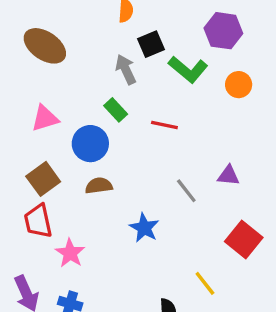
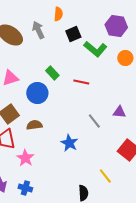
gray arrow: (126, 69) -> (38, 30), moved
brown semicircle: (99, 186) -> (34, 125), moved

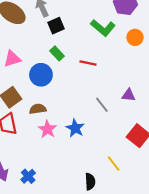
black square: (73, 34) -> (56, 26), moved
pink star: (25, 158) -> (47, 129), moved
blue cross: (25, 188) -> (28, 176), turned 32

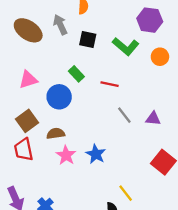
black square: (56, 26) -> (88, 40), moved, turned 35
gray line: (102, 105) -> (124, 115), moved
yellow line: (114, 163) -> (126, 193), moved

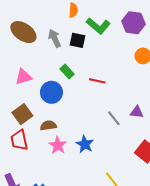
gray arrow: (60, 25) -> (55, 38), moved
green L-shape: (126, 46) -> (98, 26), moved
gray line: (124, 115) -> (114, 118), moved

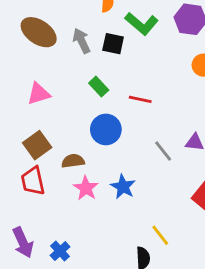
blue circle: (51, 92) -> (106, 129), moved

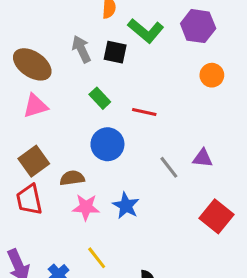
brown ellipse: (39, 32) -> (32, 64), moved
pink star: (86, 188) -> (86, 207), turned -30
yellow line: (160, 235) -> (97, 258), moved

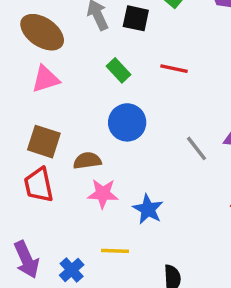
red line: (144, 112) -> (174, 69), moved
brown square: (34, 161) -> (44, 142), turned -36
blue star: (126, 206) -> (148, 209), moved
yellow line: (97, 258) -> (115, 251), turned -50

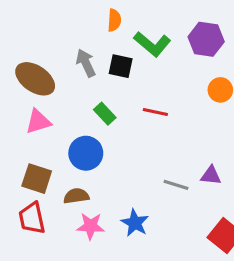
blue circle: (127, 122) -> (86, 153), moved
gray line: (197, 148) -> (176, 185), turned -35
blue star: (148, 209) -> (135, 223), moved

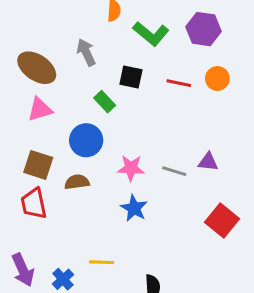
black square: (121, 66) -> (131, 77), moved
red line: (155, 112) -> (179, 83), moved
pink star: (91, 226) -> (131, 168), moved

